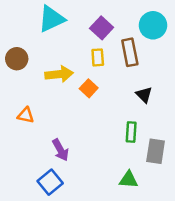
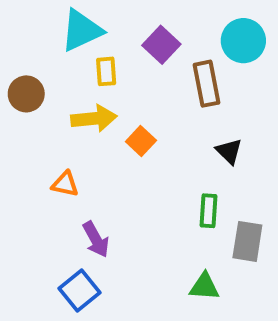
yellow rectangle: (98, 57) -> (106, 71), moved
orange triangle: (26, 115) -> (65, 184), moved

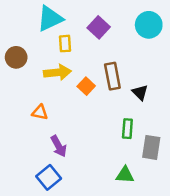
brown rectangle: (206, 84) -> (112, 76), moved

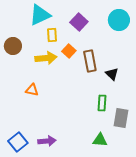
orange square: (86, 86) -> (69, 51), moved
purple arrow: (59, 146) -> (47, 141), moved, turned -66
blue square: (49, 177) -> (18, 142), moved

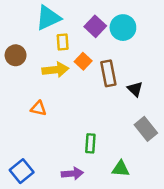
cyan circle: (119, 20) -> (123, 28), moved
green rectangle: (102, 103) -> (90, 143), moved
gray rectangle: (121, 118) -> (146, 129), moved, turned -48
purple arrow: (47, 141) -> (72, 174), moved

